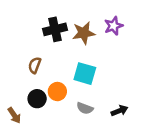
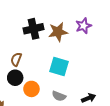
orange circle: (57, 92) -> (31, 89), moved
black circle: (37, 99) -> (15, 78), moved

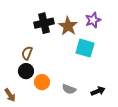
brown star: (58, 32) -> (68, 26), turned -30
cyan square: (59, 67) -> (85, 48), moved

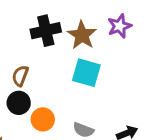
cyan square: (85, 48) -> (86, 73), moved

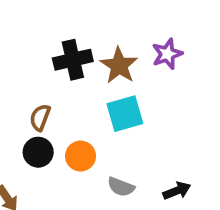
cyan square: (86, 73) -> (125, 114), turned -32
orange circle: (43, 119) -> (81, 156), moved

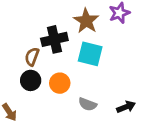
black cross: (73, 60) -> (54, 39), moved
cyan square: (125, 114) -> (90, 54), turned 30

